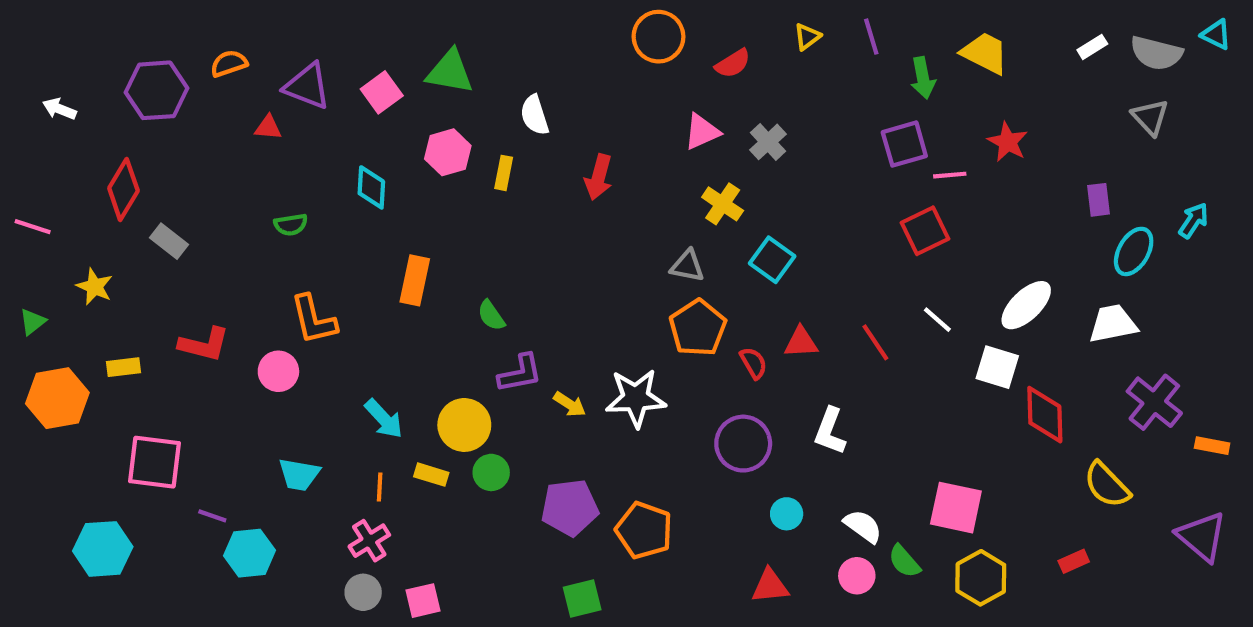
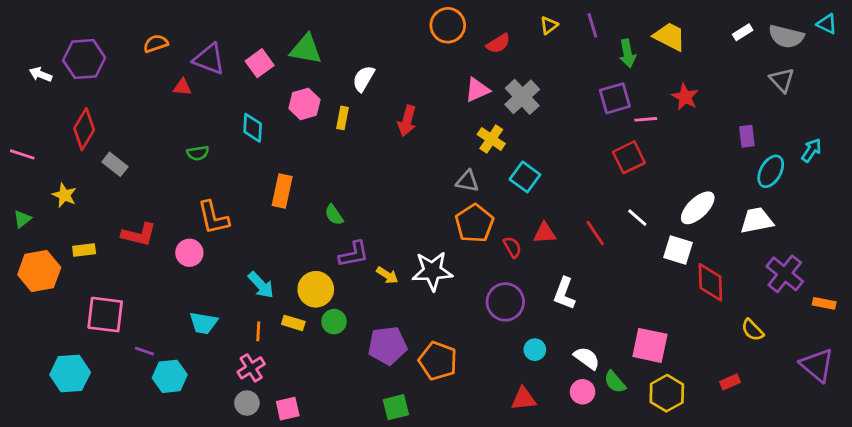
purple hexagon: (157, 90) -> (84, 59), moved
white semicircle: (535, 115) -> (363, 79), turned 48
gray cross: (768, 142) -> (522, 97), size x1.4
yellow semicircle: (1107, 485) -> (752, 330), size x0.7

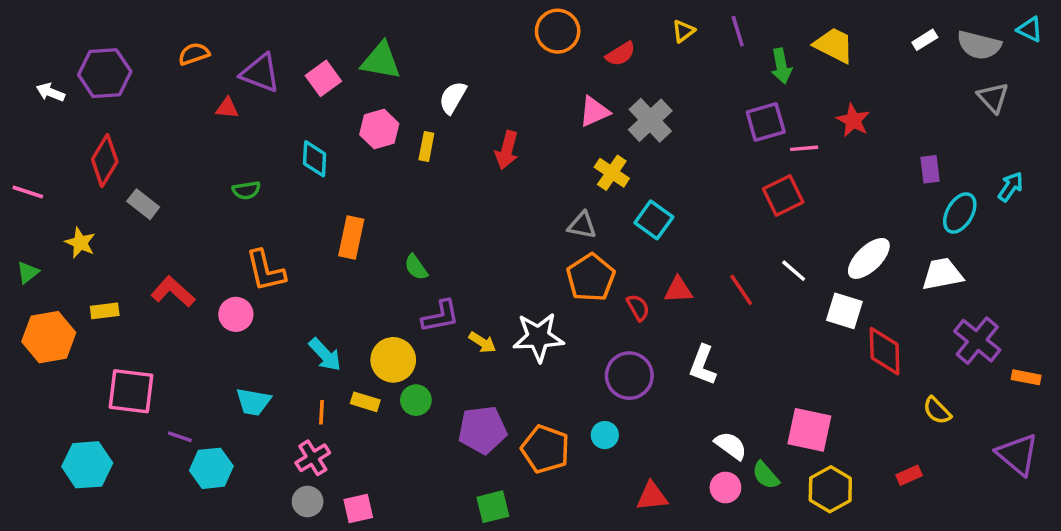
gray triangle: (782, 80) -> (993, 98), moved
red L-shape: (139, 235) -> (173, 292), turned -152
cyan circle: (535, 350) -> (605, 435), moved

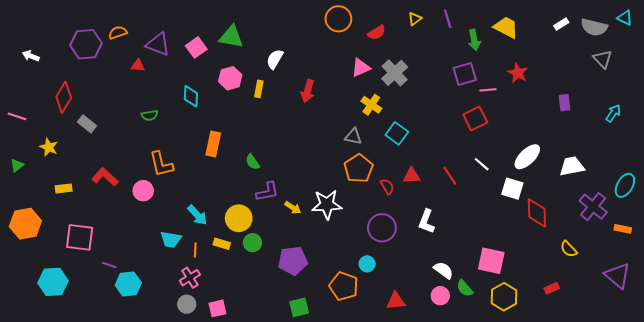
purple hexagon: (105, 73) -> (86, 44), moved
cyan ellipse: (960, 213) -> (625, 185), moved
orange hexagon: (49, 337) -> (25, 224), moved
cyan trapezoid: (253, 402) -> (171, 239), moved
orange pentagon: (545, 449) -> (344, 286), moved

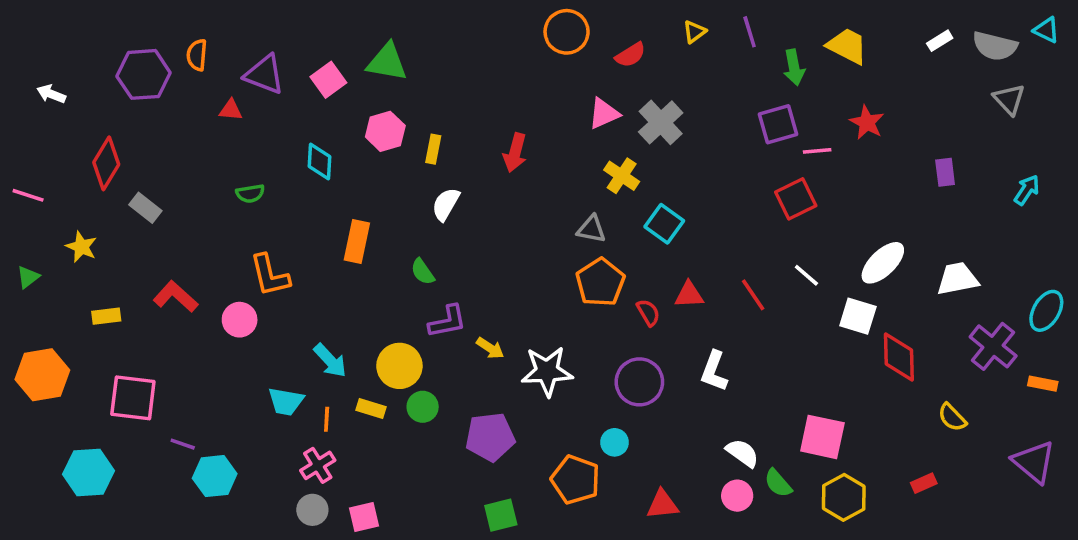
orange semicircle: (118, 33) -> (197, 55), turned -66
white semicircle: (275, 59) -> (446, 204), moved
white star: (327, 204) -> (547, 371), moved

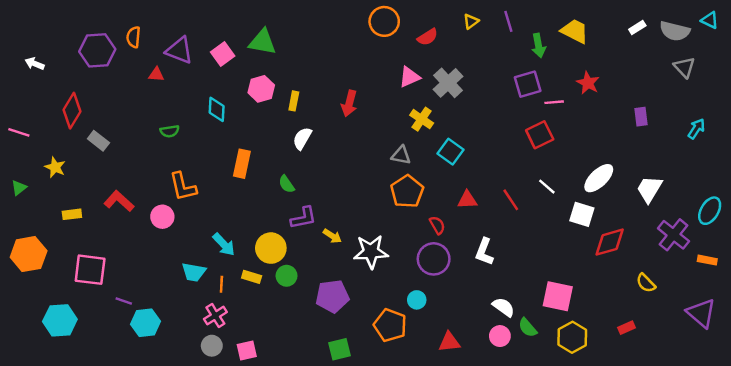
white trapezoid: (957, 279) -> (649, 189), turned -48
red semicircle: (648, 313) -> (437, 225), moved
red diamond: (899, 357) -> (610, 242), turned 76

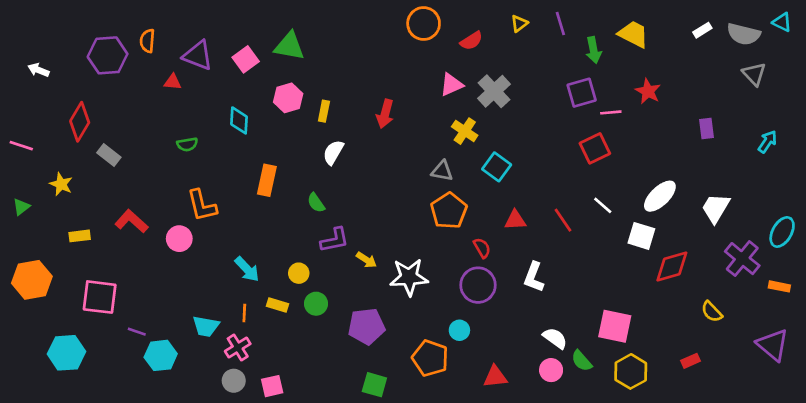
yellow circle: (271, 248) -> (299, 273), size x0.6
cyan trapezoid: (194, 272) -> (206, 326), moved
green square: (340, 349) -> (374, 385), turned 30

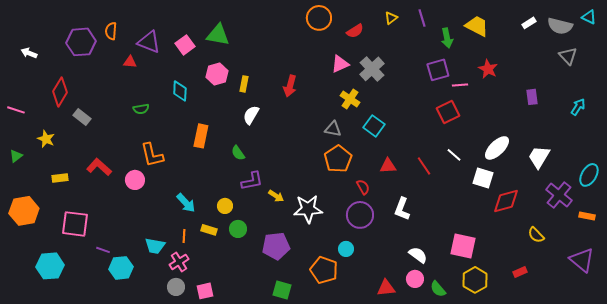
green semicircle: (582, 361) -> (438, 289), moved
red triangle: (495, 377) -> (386, 288), moved

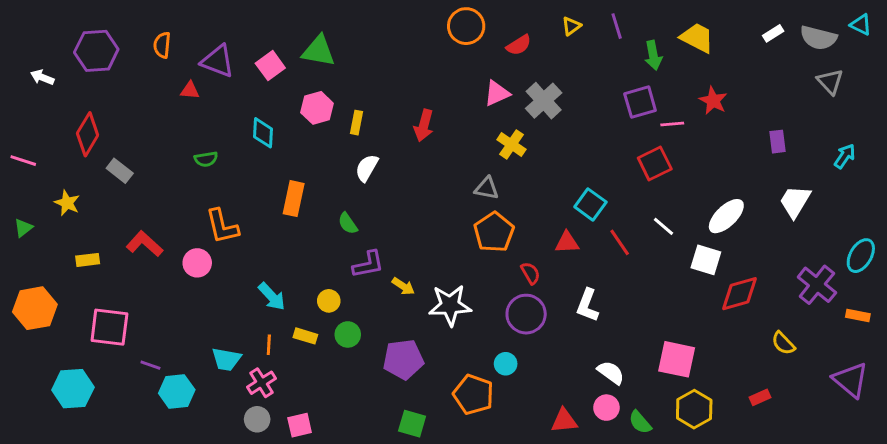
purple hexagon: (81, 42) -> (96, 51), moved
cyan square: (374, 126) -> (590, 204), moved
white trapezoid: (539, 157) -> (795, 201), moved

